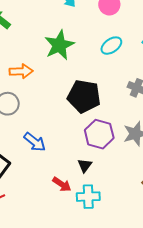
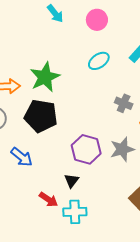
green star: (59, 45) -> (45, 77), moved
black pentagon: (84, 96) -> (41, 116), moved

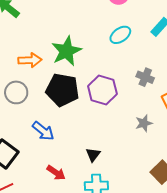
purple hexagon: (86, 149) -> (102, 90), moved
gray star: (122, 149) -> (144, 123), size x0.7
red arrow: (48, 199) -> (56, 173), moved

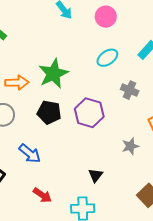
gray cross: (145, 77) -> (130, 90), moved
black pentagon: (62, 90) -> (49, 112), size x0.7
black triangle: (93, 155) -> (96, 175), moved

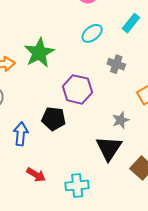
black pentagon: (49, 112) -> (54, 119), moved
blue arrow: (30, 153) -> (21, 134), turned -120
black triangle: (96, 175) -> (109, 148), moved, size x1.8

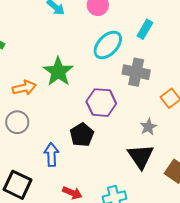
cyan ellipse: (92, 33) -> (108, 45), size x1.4
gray cross: (116, 64) -> (136, 72), size x1.5
black pentagon: (54, 119) -> (82, 135), turned -30

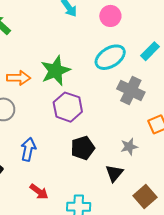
purple hexagon: (101, 103) -> (68, 107), moved
black pentagon: (82, 135) -> (83, 148), moved
black triangle: (141, 156) -> (114, 173), size x0.7

